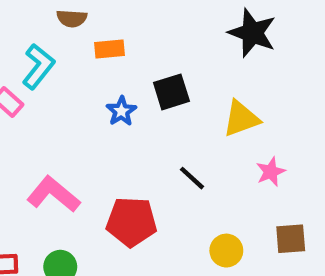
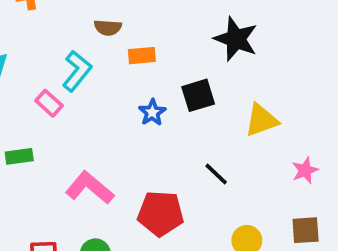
black star: (252, 33) -> (236, 39), moved
pink star: (271, 172) -> (305, 170), moved

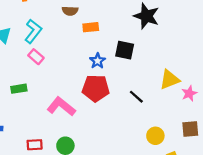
cyan L-shape: (77, 71) -> (33, 31), moved
black square: (198, 95) -> (125, 50), turned 30
yellow triangle: (261, 120) -> (170, 79), moved
red pentagon: (161, 213) -> (96, 88), moved

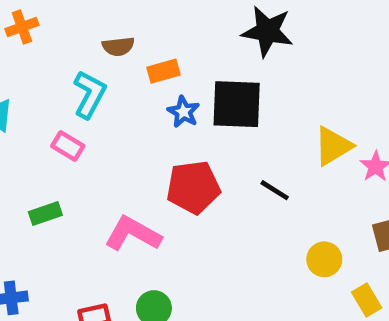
cyan L-shape: (33, 31) -> (89, 94), moved
black square: (125, 50) -> (237, 104), size x1.4
blue star: (98, 61) -> (183, 112), moved

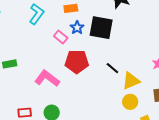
pink rectangle: (68, 146) -> (61, 37), moved
yellow triangle: (333, 146) -> (131, 81), moved

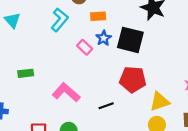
red pentagon: (77, 62) -> (133, 80), moved
black line: (112, 68) -> (106, 106), moved, turned -64

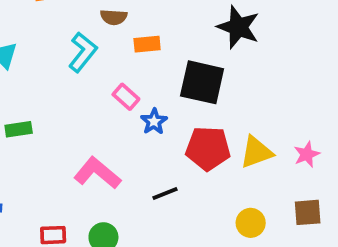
blue star: (104, 38) -> (154, 121), moved
green rectangle: (26, 73) -> (19, 129), moved
yellow triangle: (159, 102) -> (256, 152), moved

